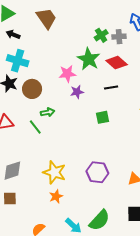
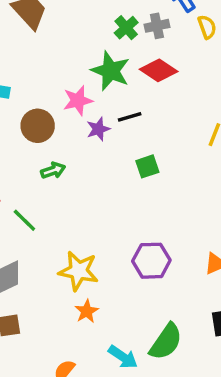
black line: (111, 87) -> (130, 117), moved
brown circle: (32, 89) -> (38, 126), moved
green line: (35, 127) -> (24, 220), moved

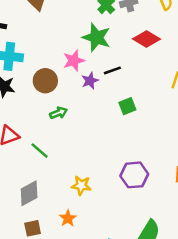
red diamond: (159, 70) -> (146, 39), moved
yellow star: (79, 271) -> (81, 185), size x0.7
orange star: (87, 311) -> (68, 218), moved

